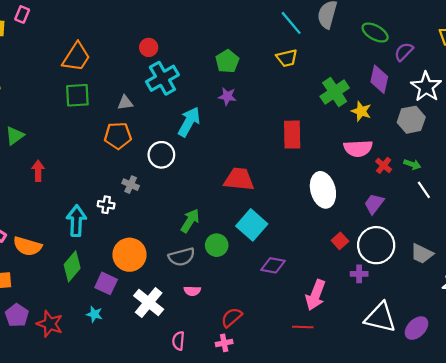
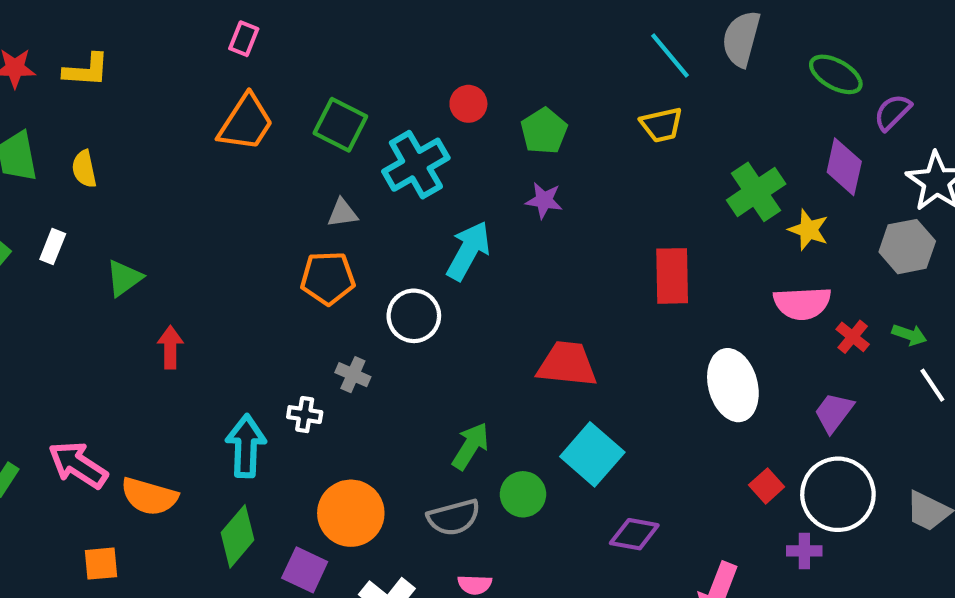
pink rectangle: (22, 14) -> (244, 39), moved
red circle: (149, 47) -> (468, 104), moved
green square: (77, 95) -> (340, 125), moved, turned 30

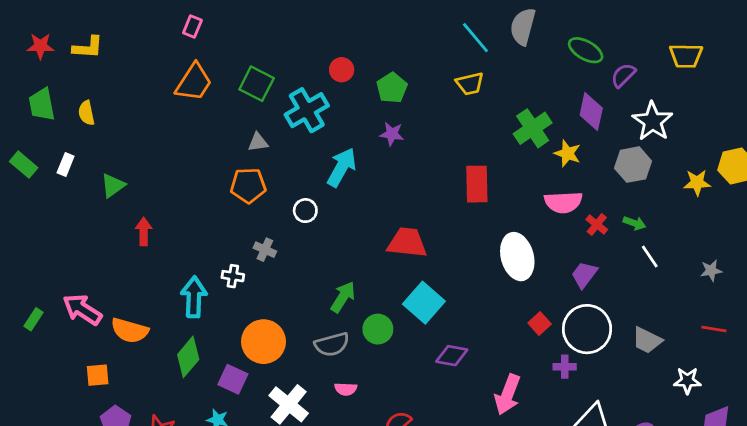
white circle: (414, 316) -> (305, 211), size x0.7

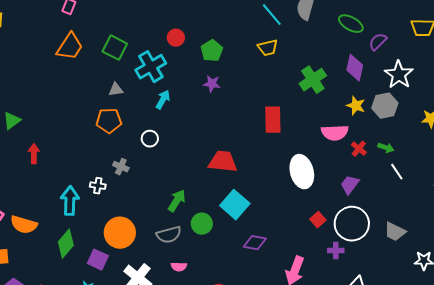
yellow star: (567, 153) -> (356, 106), moved
cyan arrow: (342, 167) -> (163, 100), moved, size x0.7

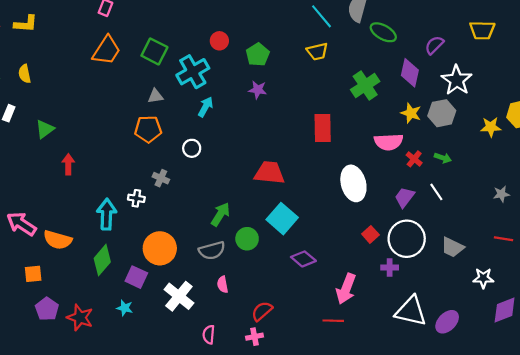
green ellipse: (351, 24) -> (383, 32), moved
white line: (397, 172) -> (436, 192), moved
purple diamond: (255, 243) -> (303, 259), turned 30
pink semicircle: (179, 267) -> (223, 285), turned 77

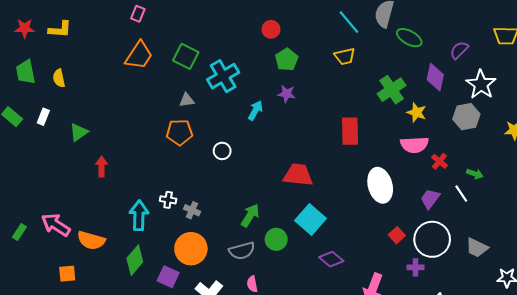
red circle: (219, 41) -> (271, 29), moved
cyan arrow: (206, 107) -> (255, 110), moved
yellow star: (411, 113) -> (417, 112), moved
green arrow: (443, 158) -> (475, 174), moved
gray cross: (161, 178) -> (192, 210), moved

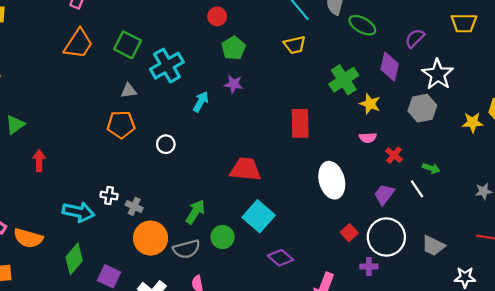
pink semicircle: (414, 145) -> (368, 138), size x0.6
cyan arrow: (139, 215) -> (78, 212), turned 100
orange circle: (191, 249) -> (151, 238), moved

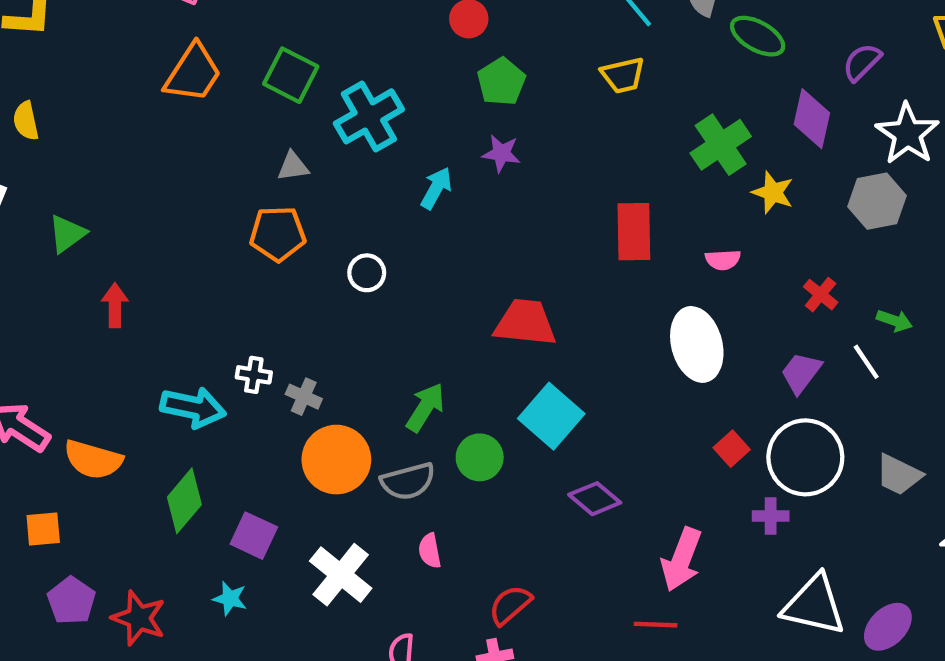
pink semicircle: (368, 138) -> (723, 260), moved

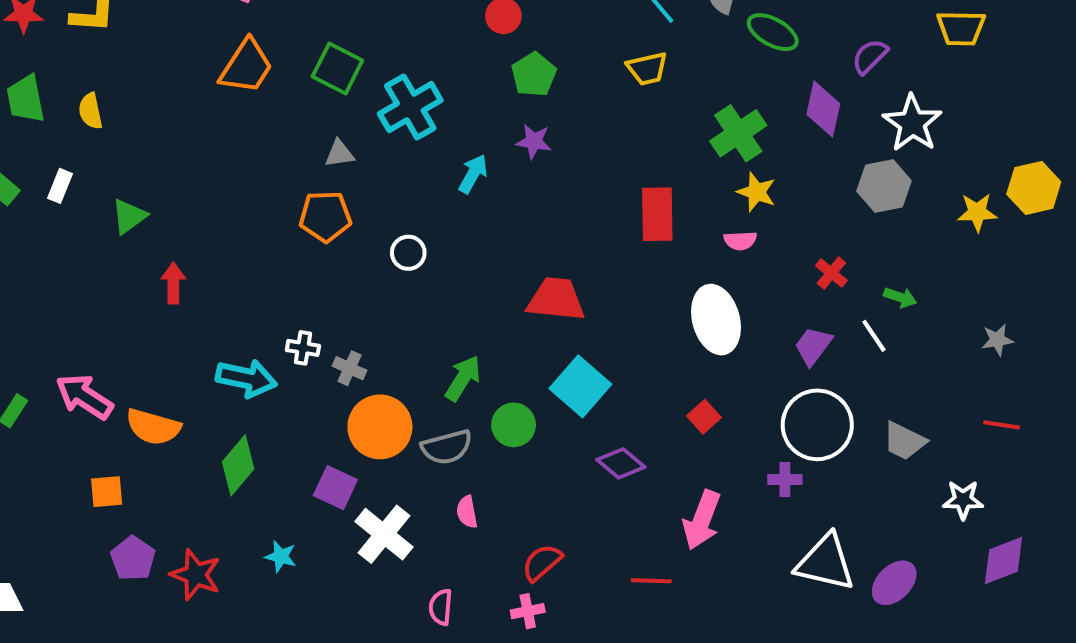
yellow star: (773, 192) -> (756, 192), moved
red square: (732, 449) -> (704, 417), moved
purple square: (254, 536) -> (335, 488), moved
red line: (656, 625) -> (651, 581), moved

